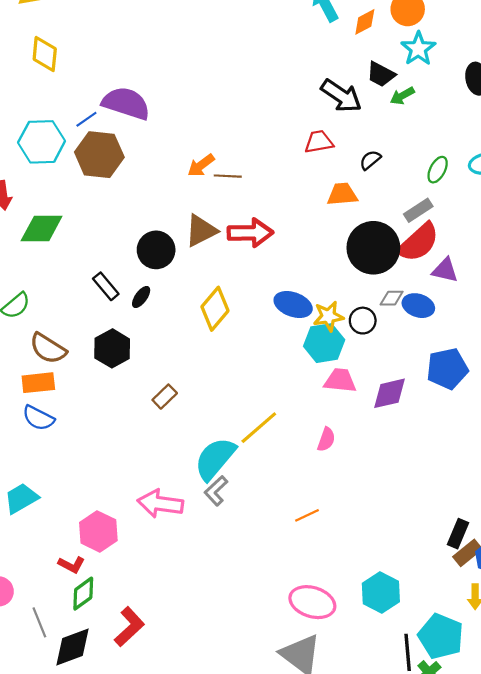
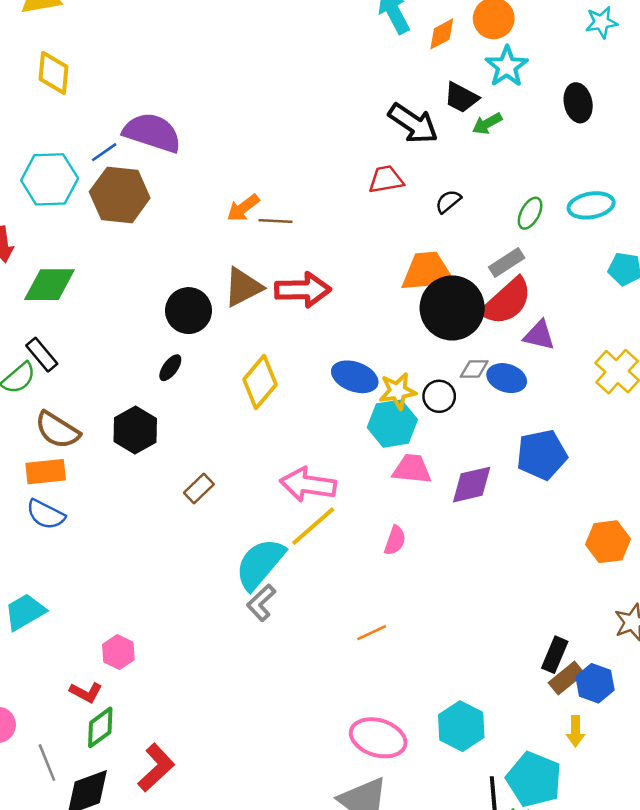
orange trapezoid: (342, 194) -> (427, 272), moved, size x1.4
black rectangle: (106, 286) -> (42, 355), moved
pink arrow: (160, 504) -> (308, 485), moved
pink hexagon: (98, 531) -> (118, 652), size x0.7

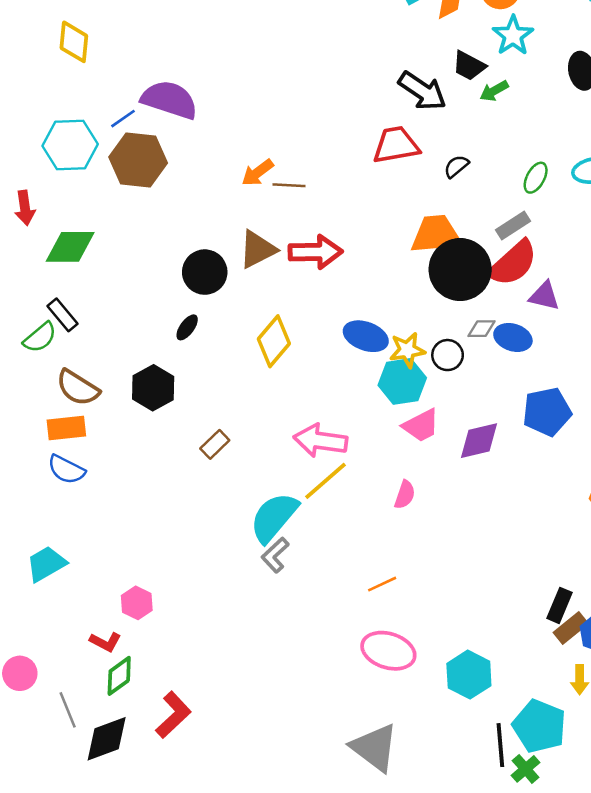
red trapezoid: (386, 179) -> (396, 145), size x1.4
pink trapezoid: (412, 469) -> (421, 426), turned 147
pink ellipse: (378, 738) -> (388, 651), moved

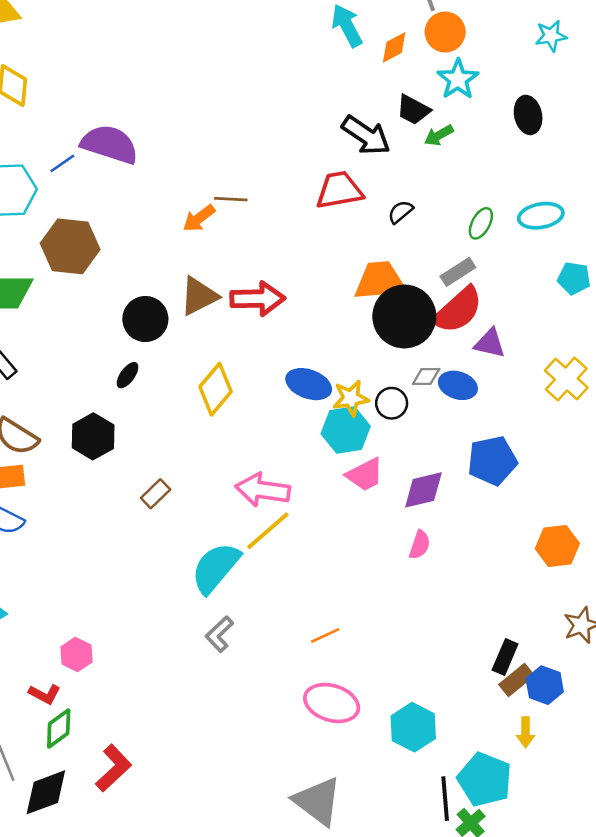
brown hexagon: (138, 160) -> (70, 246), moved
brown line: (289, 185) -> (231, 199), moved
pink semicircle: (405, 495) -> (420, 545), moved
gray L-shape: (275, 555) -> (219, 634), moved

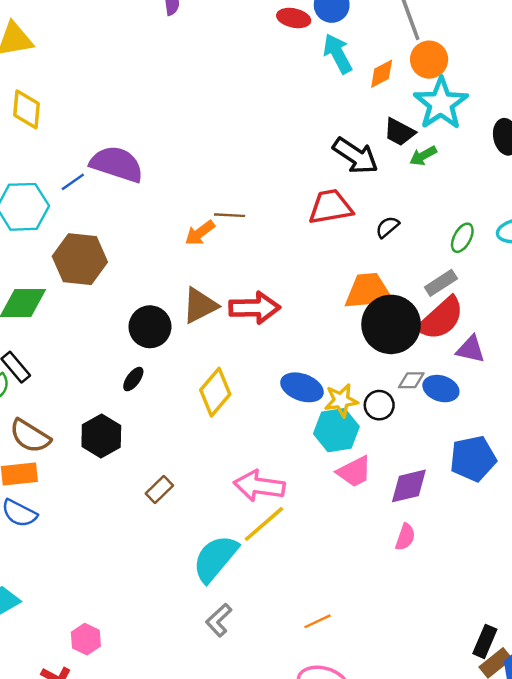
cyan star: (458, 79) -> (441, 104), size x1.4

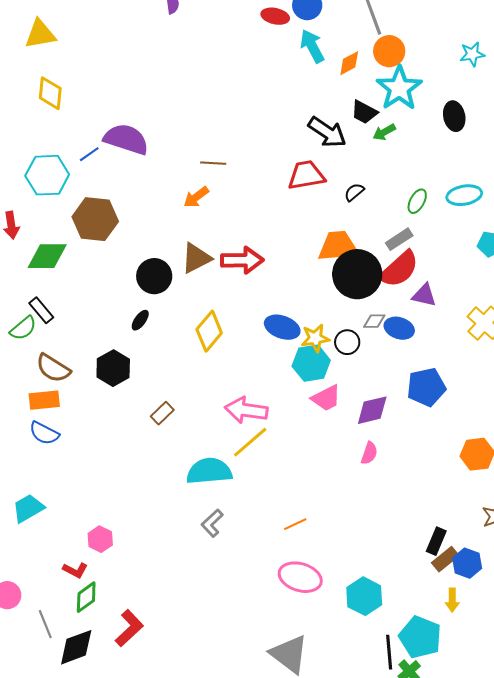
brown line: (230, 215) -> (213, 163), moved
cyan semicircle: (215, 558) -> (209, 471), turned 45

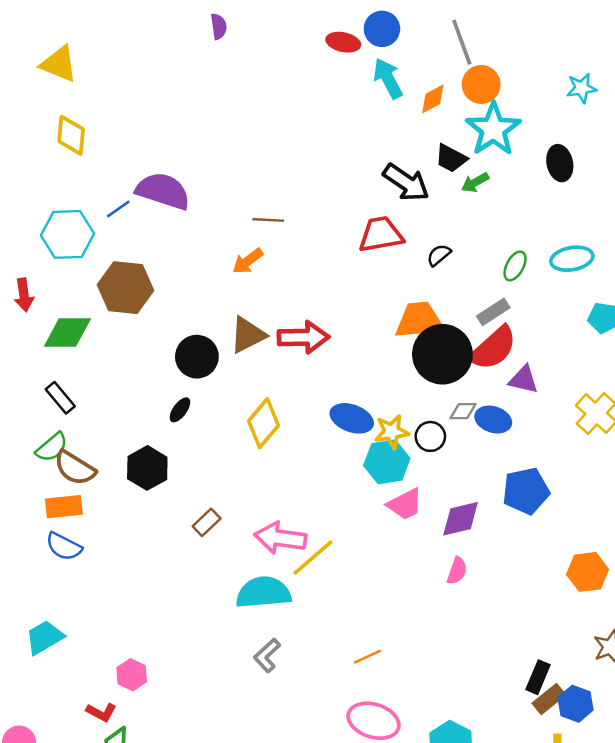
yellow triangle: (40, 34) -> (59, 64), turned 32
green semicircle: (23, 328) -> (52, 447), moved
pink arrow: (246, 410) -> (280, 538), moved

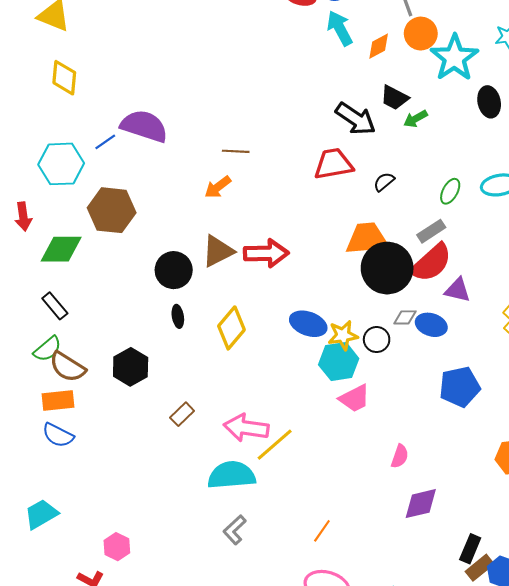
cyan star: (493, 129) -> (454, 58), moved
black ellipse: (180, 410) -> (178, 316), moved, turned -45
purple diamond: (461, 519) -> (421, 504), moved
orange line: (367, 657) -> (322, 531), turned -30

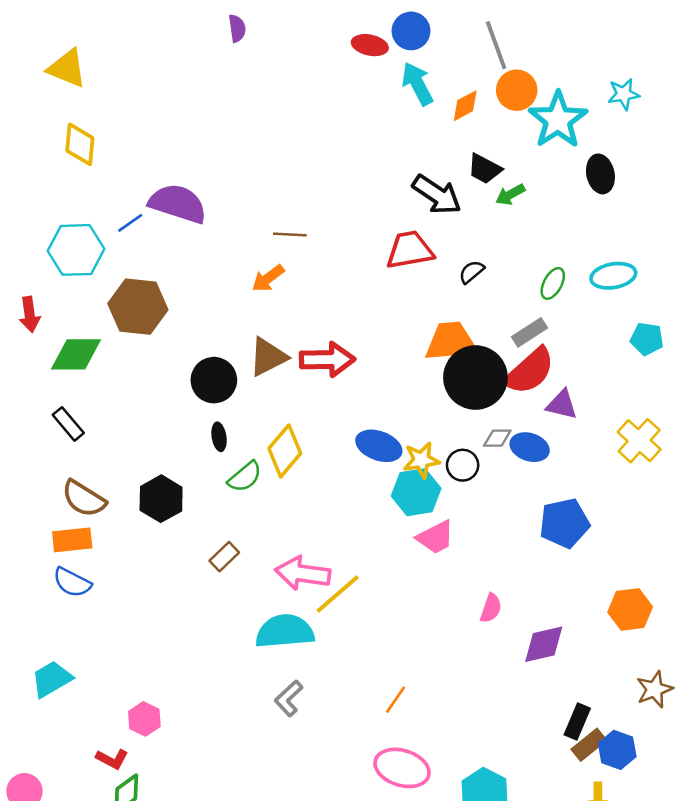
green semicircle: (47, 349) -> (245, 477), moved
purple diamond: (421, 504) -> (544, 644), moved

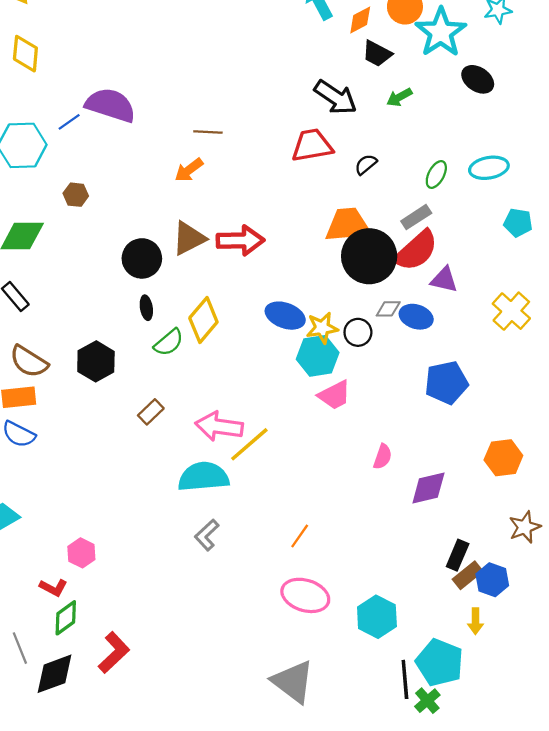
black trapezoid: (484, 169) -> (377, 54), moved
black ellipse: (600, 174) -> (478, 79), turned -44
brown hexagon: (138, 307) -> (76, 195), size x0.5

